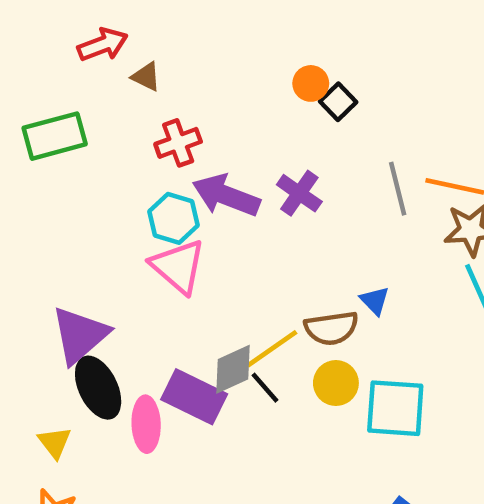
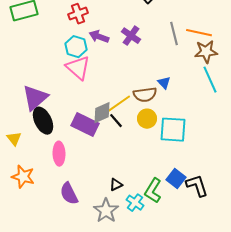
purple arrow: (226, 195) -> (99, 37), size x0.7
pink ellipse: (146, 424) -> (59, 154), moved
yellow triangle: (55, 442) -> (14, 139), moved

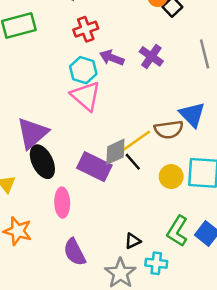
blue triangle: (164, 83) -> (192, 115), size x1.6
yellow circle: (147, 119) -> (171, 177), moved
green L-shape: (153, 191) -> (177, 231), moved
cyan cross: (135, 203) -> (156, 263), turned -30

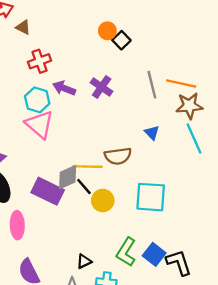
blue triangle: (192, 115) -> (152, 133), moved, size x0.6
yellow line: (136, 141) -> (87, 167), turned 36
yellow circle: (171, 177) -> (103, 201), moved

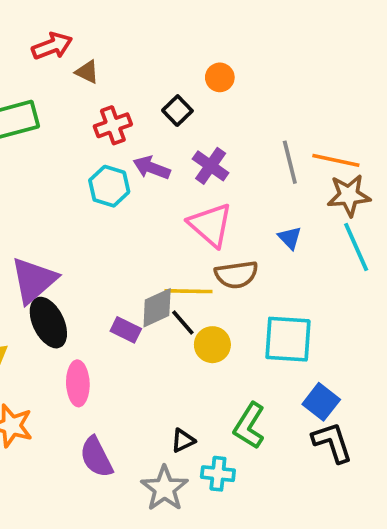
black square: (121, 40) -> (177, 111), moved
pink triangle: (40, 124) -> (211, 225), moved
purple rectangle: (48, 191) -> (126, 330), size x0.6
blue square: (154, 254) -> (321, 402), moved

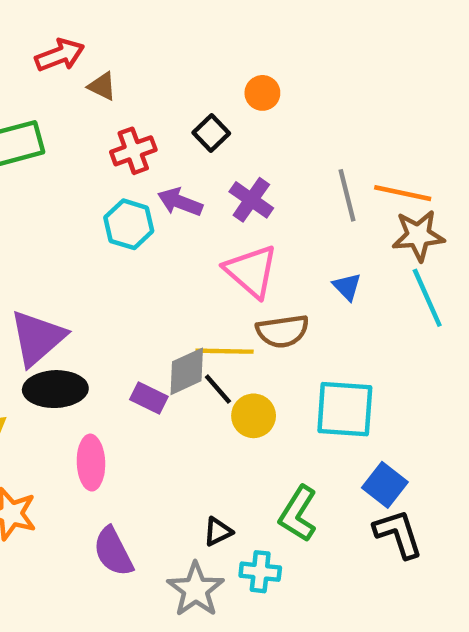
black ellipse: (48, 323) -> (55, 389), turned -66

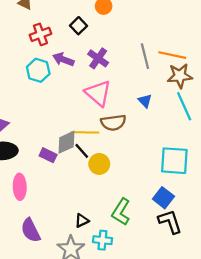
cyan square: (345, 409) -> (174, 161), moved

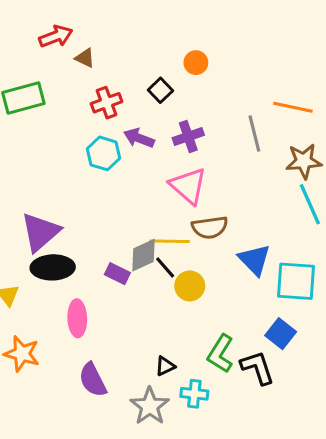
orange line: (172, 55) -> (293, 107), moved
purple cross: (98, 58) -> (188, 137), turned 36
blue triangle: (145, 101) -> (254, 260), moved, size x1.6
black L-shape: (170, 222) -> (257, 368), moved

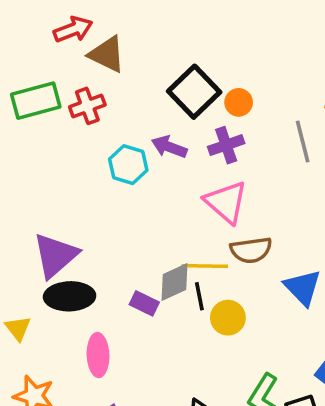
brown triangle: (85, 58) -> (107, 54), size x1.6
orange circle: (196, 63) -> (239, 102), moved
black square: (160, 90) -> (194, 92), size x1.8
red cross: (107, 103) -> (87, 106), moved
black line: (165, 267) -> (199, 296), turned 30

